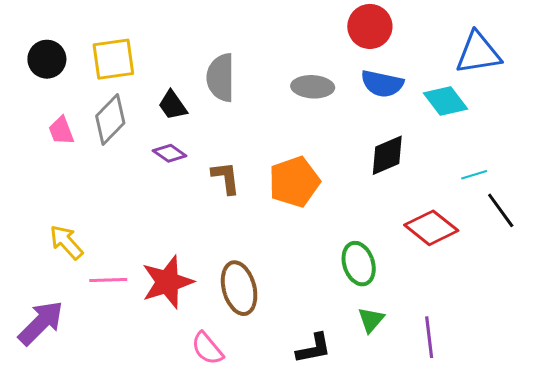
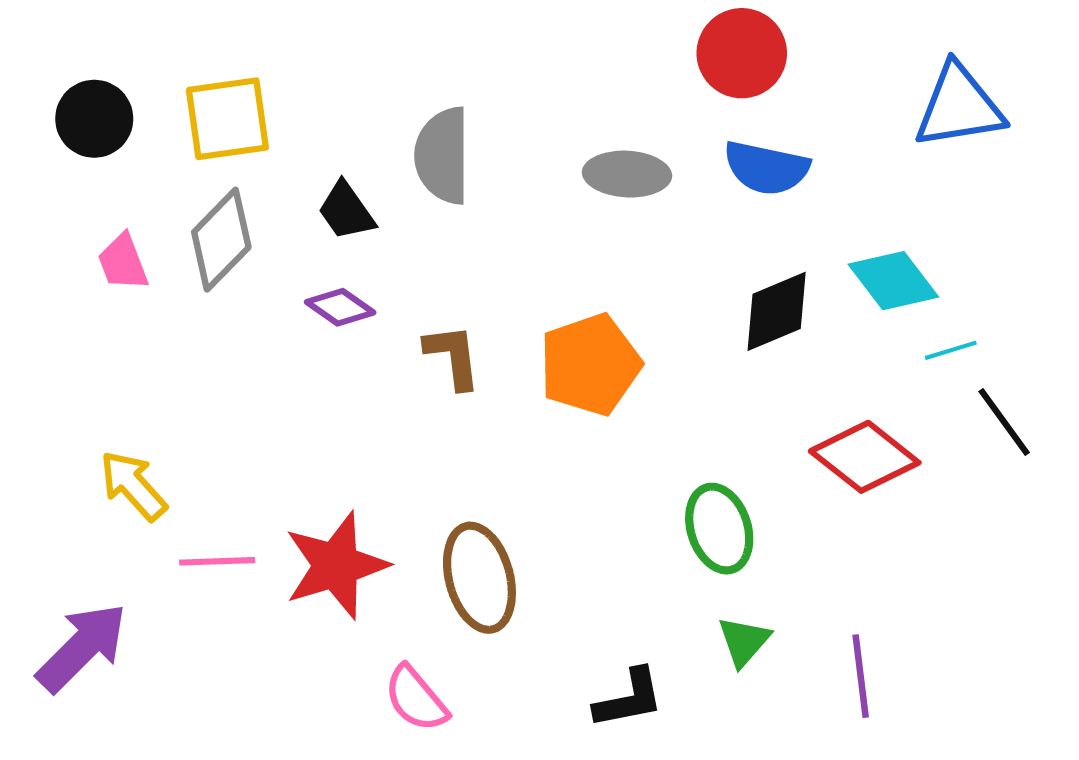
cyan diamond: (446, 101) -> (893, 281), moved

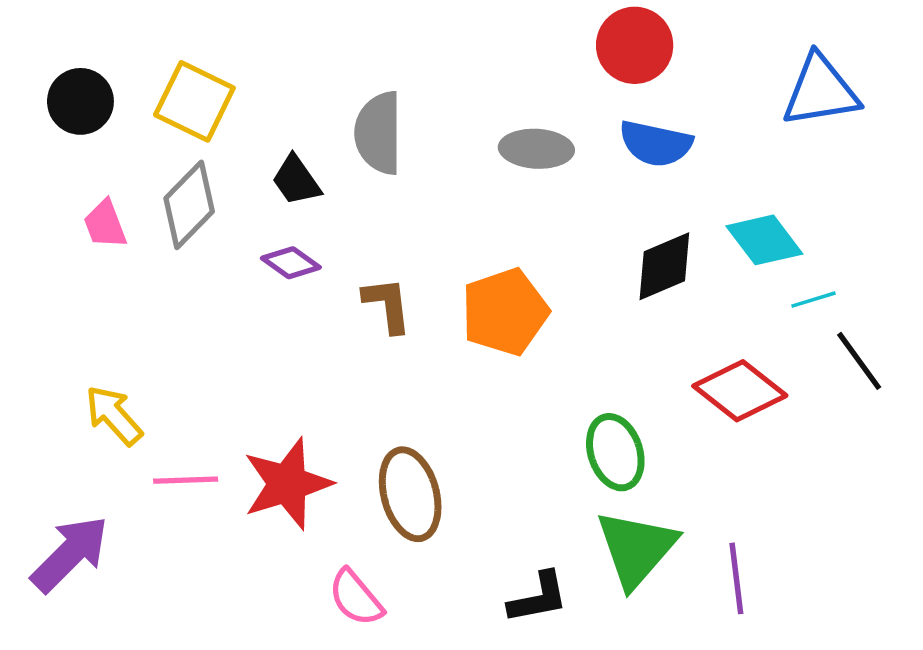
yellow square: (227, 119) -> (194, 101), turned 34
green triangle: (744, 641) -> (636, 549), size x1.8

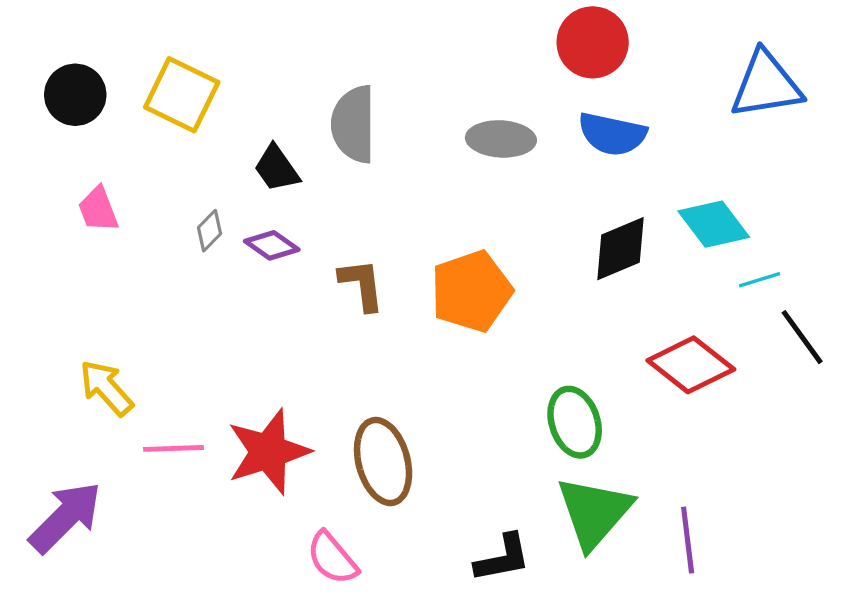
gray diamond: (189, 205) -> (209, 231), moved, size x0.5

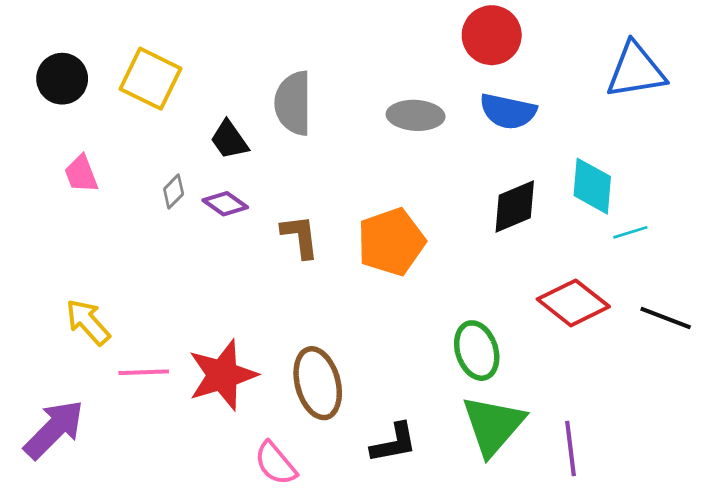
cyan diamond: (714, 224) -> (592, 186), turned 42
black line: (802, 337) -> (666, 318), moved, turned -33
black L-shape: (503, 558) -> (394, 443), moved

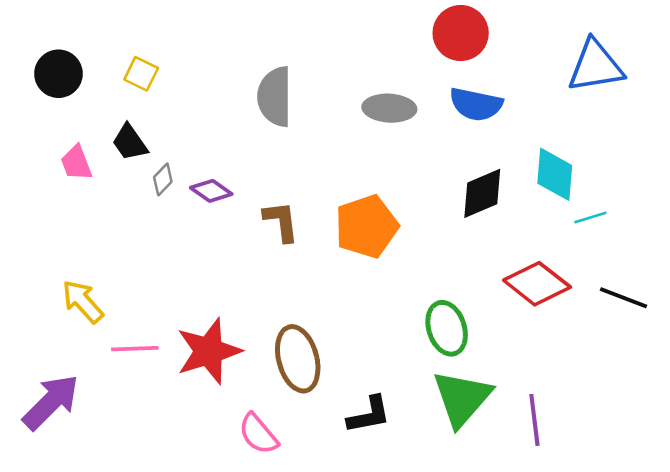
yellow square: (150, 79) -> (141, 74), size x0.6
black trapezoid: (229, 140) -> (130, 142), moved

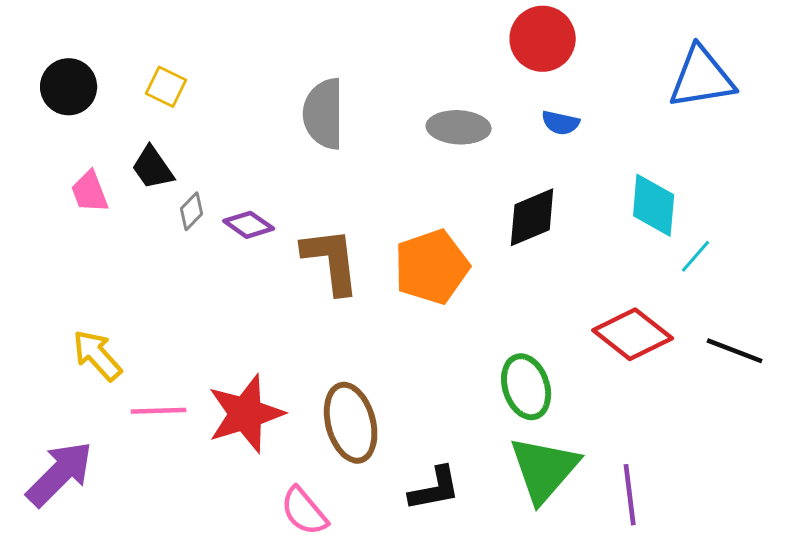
blue semicircle: (476, 104) -> (561, 123), size x0.6
black diamond: (482, 193) -> (532, 217), moved
cyan line: (590, 218) -> (696, 256), turned -32
brown L-shape: (281, 221) -> (331, 261), size x1.4

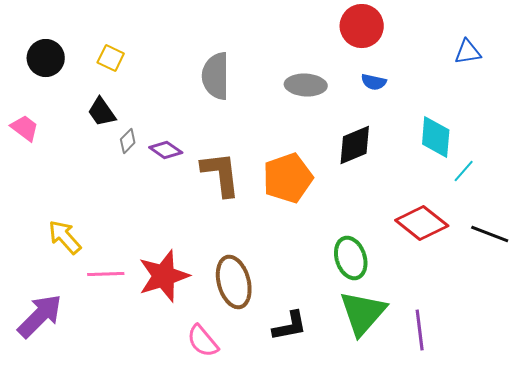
blue triangle: (702, 78) -> (468, 52), size x0.6
pink trapezoid: (90, 192) -> (25, 128), moved, turned 148

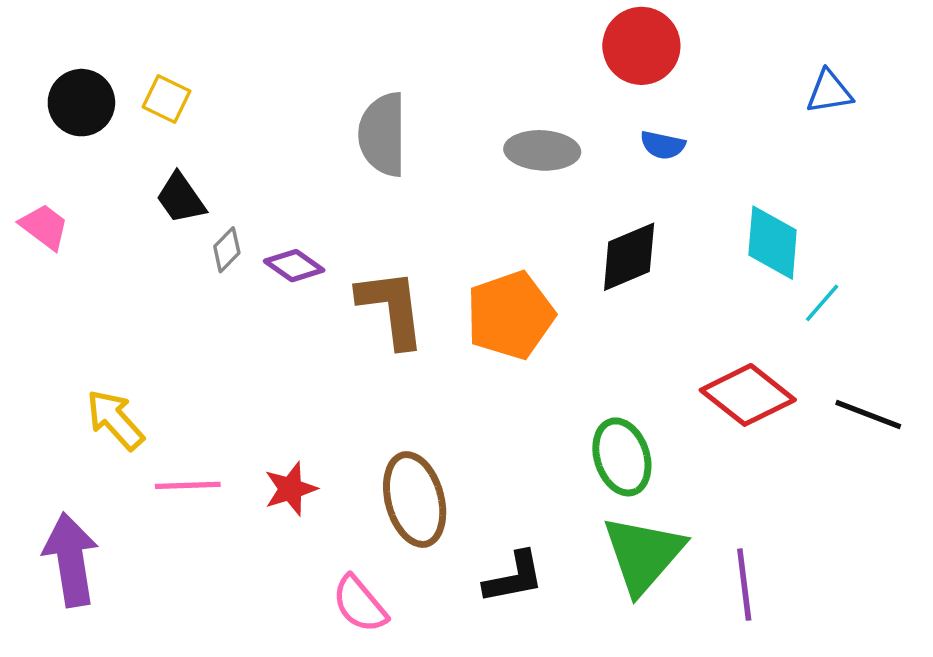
yellow square: (111, 58) -> (167, 99), moved
red star: (164, 276) -> (291, 489), size x0.6
purple arrow: (40, 316) -> (71, 560), turned -54

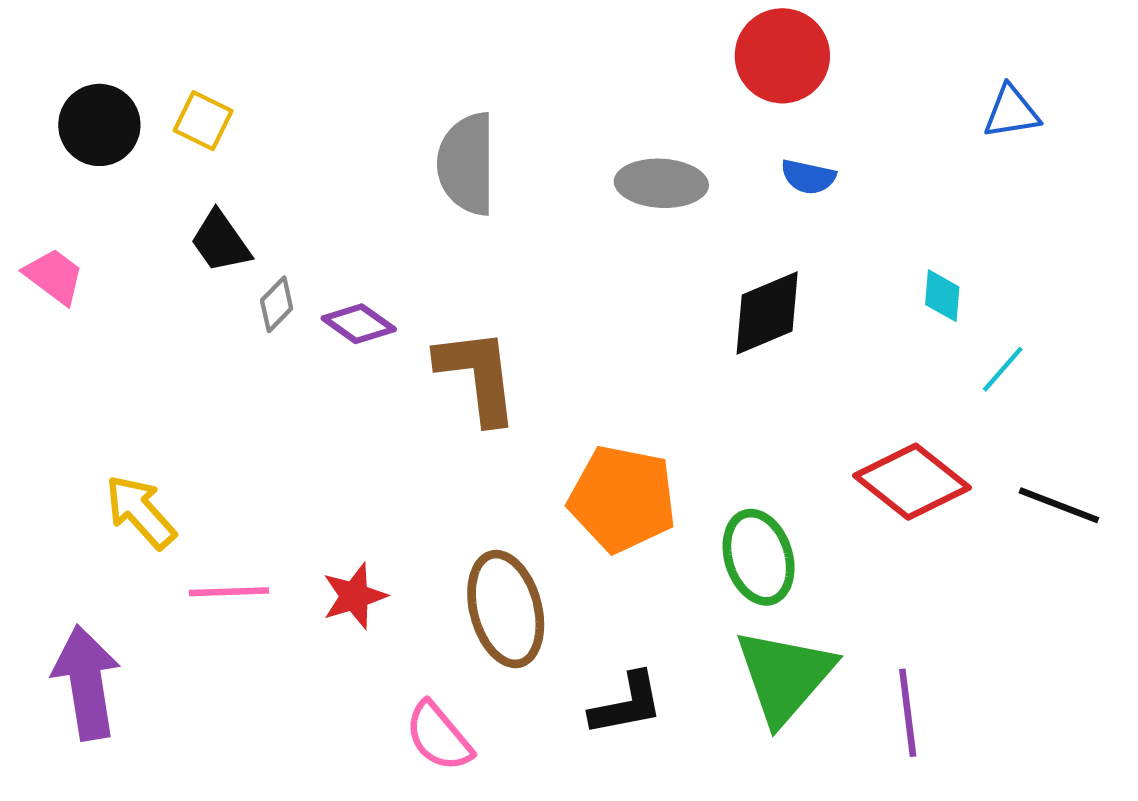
cyan diamond: (773, 243) -> (942, 296), size x0.6
orange pentagon: (510, 315) -> (622, 499), moved, turned 30

